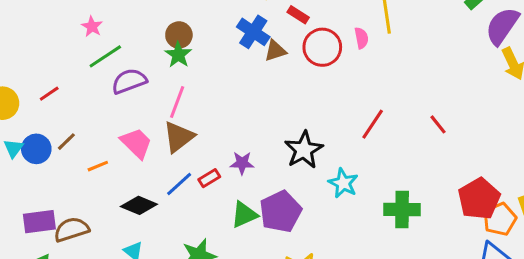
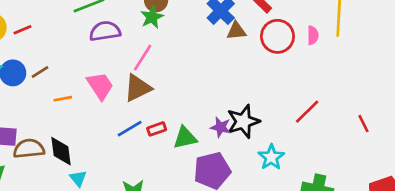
red line: (49, 94) -> (23, 30), moved
purple star: (242, 163) -> (221, 127), moved
black diamond: (139, 205) -> (61, 151), moved, turned 48
green triangle: (244, 215) -> (185, 138), moved

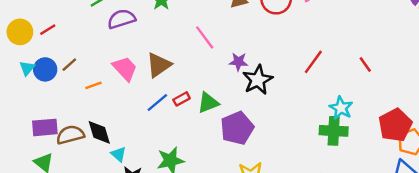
pink line: (143, 58) -> (205, 37), moved, turned -60
purple star: (221, 127) -> (238, 62), moved
cyan star: (271, 157) -> (341, 108), moved

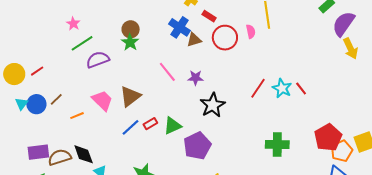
purple star: (238, 62) -> (196, 78), moved
cyan star: (341, 108) -> (282, 88), moved

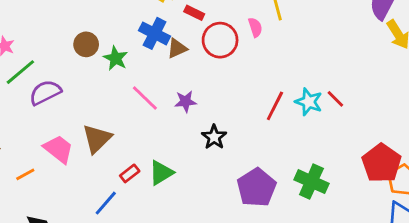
green star: (130, 42) -> (116, 58), moved
black star: (213, 105) -> (214, 137), size x0.7
blue line: (130, 127) -> (106, 203), moved
green cross: (277, 145) -> (311, 182), turned 30
purple pentagon: (197, 146) -> (257, 188), moved

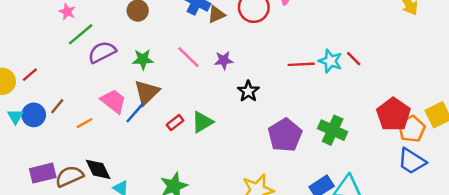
green star: (116, 58) -> (143, 59), moved, turned -30
red line: (275, 106) -> (301, 64), turned 60
blue line: (106, 203) -> (135, 113), moved

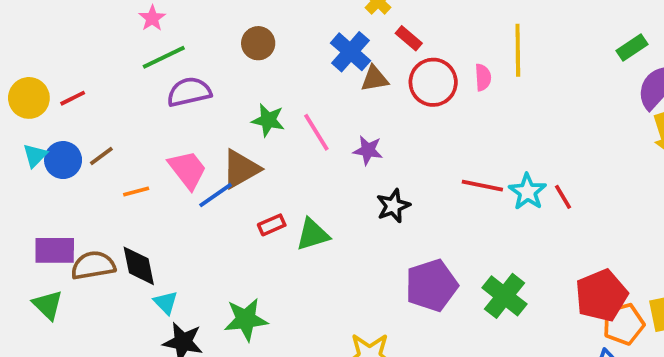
green star: (143, 59) -> (268, 120), moved

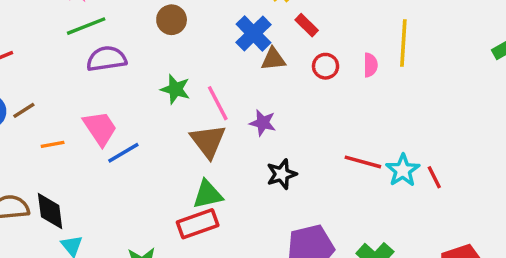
red circle: (433, 82) -> (326, 66), size x0.6
brown triangle: (241, 169) -> (208, 141), moved, turned -42
red rectangle: (272, 225) -> (198, 224), moved, size x1.6

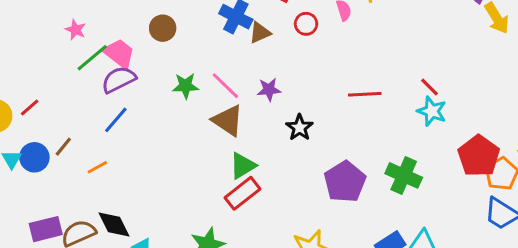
pink trapezoid: (100, 128) -> (119, 53), moved
blue line: (123, 153) -> (116, 120), moved
cyan star: (403, 170) -> (432, 111), moved

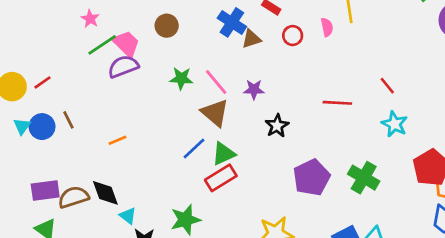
red line: (430, 87) -> (387, 86), moved
blue line: (116, 120) -> (194, 149), moved
brown line: (63, 147) -> (68, 120), turned -72
orange line: (97, 167) -> (117, 140), moved

